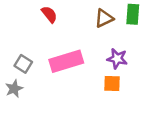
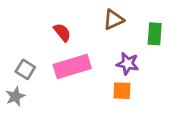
red semicircle: (49, 14) -> (62, 32), moved
green rectangle: (133, 14) -> (155, 34), moved

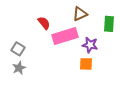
pink rectangle: (72, 67) -> (65, 36), moved
gray star: (15, 96) -> (19, 68), moved

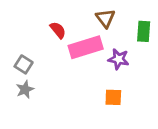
brown triangle: (80, 14) -> (105, 18), turned -42
orange square: (86, 64) -> (113, 97), moved

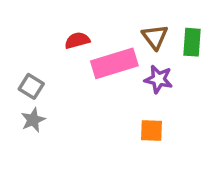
brown triangle: (105, 18) -> (155, 37), moved
red semicircle: (58, 30) -> (77, 40), turned -66

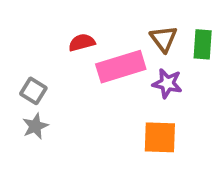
orange square: (151, 131) -> (160, 137), size x1.4

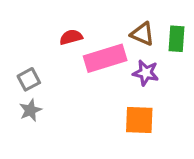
brown triangle: (164, 39) -> (142, 34), turned -30
gray square: (33, 91) -> (29, 79), turned 30

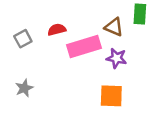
green rectangle: (177, 39) -> (140, 14), moved
gray square: (29, 79) -> (23, 39), moved

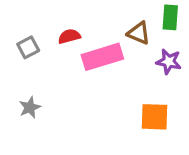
purple star: (116, 58) -> (169, 62), moved
orange square: (111, 96) -> (154, 117), moved

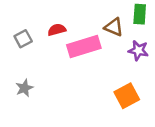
orange square: (154, 117) -> (127, 96), turned -30

